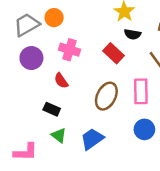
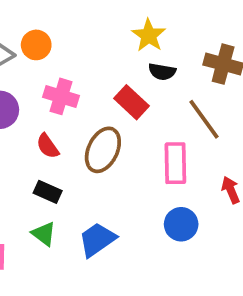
brown ellipse: (106, 96) -> (103, 150), moved
black rectangle: (52, 109) -> (48, 192), moved

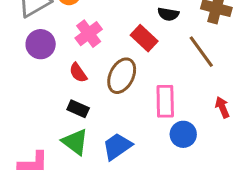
pink cross: (61, 96) -> (89, 34), turned 36
pink rectangle: (175, 163) -> (165, 101), moved
green triangle: (44, 234) -> (75, 142), size x1.4

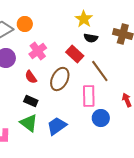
brown line: (201, 52) -> (100, 71), moved

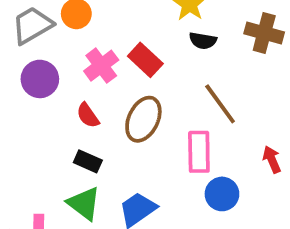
red rectangle: (75, 54) -> (145, 60), moved

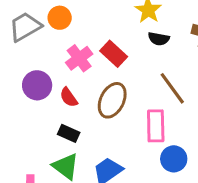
purple circle: (40, 79) -> (37, 85), moved

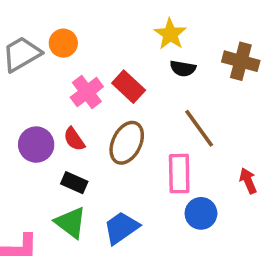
purple circle: (37, 85) -> (36, 145), moved

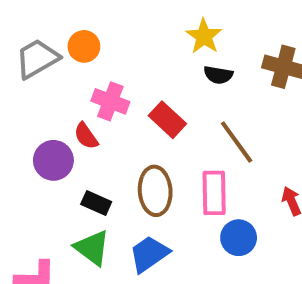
red rectangle: (129, 87) -> (167, 120), moved
pink cross: (87, 92) -> (110, 101), turned -32
red semicircle: (74, 139) -> (86, 136), moved
brown ellipse: (127, 143) -> (155, 191), moved, turned -30

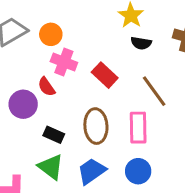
orange circle: (84, 46) -> (51, 34), moved
blue circle: (239, 238) -> (138, 171), moved

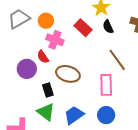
black semicircle: (141, 43) -> (108, 27), turned 56
red rectangle: (105, 75) -> (83, 28), moved
brown ellipse: (96, 126) -> (68, 74), moved, turned -70
black rectangle: (54, 135) -> (48, 90), turned 48

